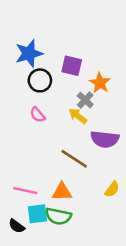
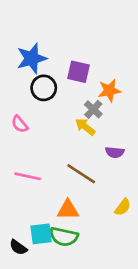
orange star: (100, 83) -> (109, 91), turned 30
pink semicircle: (37, 115) -> (20, 124), moved
purple semicircle: (105, 139) -> (115, 152), size x0.6
pink line: (25, 191) -> (28, 176), moved

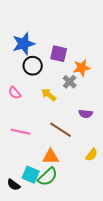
yellow arrow: (85, 127) -> (49, 95), moved
cyan square: (41, 234) -> (31, 175), turned 30
green semicircle: (64, 237) -> (48, 177), turned -55

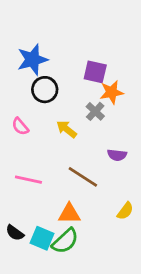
purple square: (59, 54) -> (95, 72), moved
black semicircle: (14, 185) -> (15, 233), moved

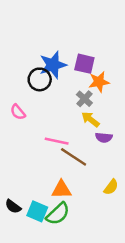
blue star: (32, 60) -> (53, 65), moved
yellow arrow: (67, 129) -> (90, 119), moved
pink line: (28, 180) -> (57, 141), moved

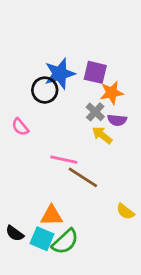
purple semicircle: (104, 138) -> (117, 120), moved
yellow semicircle: (111, 187) -> (125, 212), turned 91
orange triangle: (61, 190) -> (52, 216), moved

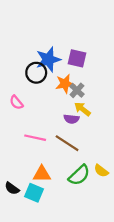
orange star: (112, 93) -> (65, 84), moved
purple semicircle: (117, 120) -> (71, 119), moved
pink line: (64, 160) -> (35, 138), moved
green semicircle: (65, 242) -> (79, 175), moved

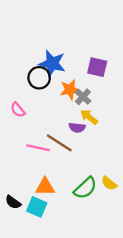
purple square: (77, 58) -> (97, 67), moved
blue star: (48, 59) -> (52, 64), turned 30
brown line: (67, 143) -> (59, 143), moved

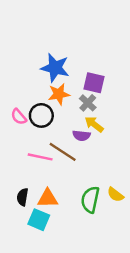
purple square: (97, 67) -> (94, 83), moved
black circle: (39, 78) -> (41, 115), moved
orange star: (70, 90) -> (59, 94), moved
green semicircle: (85, 188) -> (90, 200), turned 145
black semicircle: (13, 202) -> (22, 197), moved, turned 63

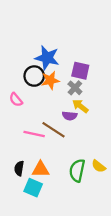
black circle: (41, 115) -> (34, 76), moved

